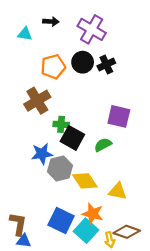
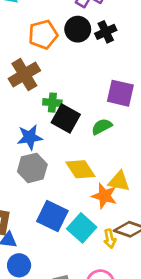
gray hexagon: (60, 168) -> (32, 168), moved
orange star: (93, 214) -> (104, 196), moved

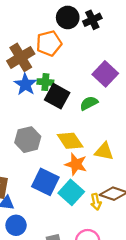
orange pentagon: (43, 35) -> (49, 43), moved
purple square: (120, 93) -> (105, 74), turned 30
blue star: (30, 137) -> (25, 84), moved, turned -30
orange star: (104, 196) -> (76, 164), moved

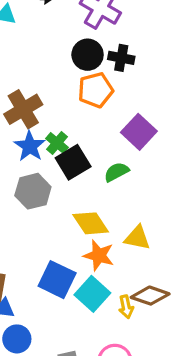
black cross: (92, 20) -> (121, 58), turned 36
orange pentagon: (49, 43) -> (96, 90), moved
green cross: (45, 82) -> (57, 143), turned 35
black square: (57, 96) -> (73, 162), turned 30
gray hexagon: (28, 140) -> (33, 191), moved

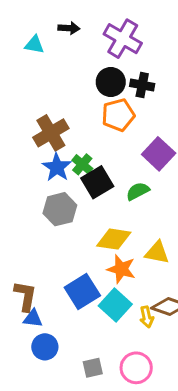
yellow diamond: (91, 223) -> (114, 239), turned -48
blue square: (57, 280) -> (82, 291), turned 32

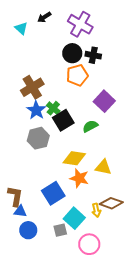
black arrow: (69, 28) -> (44, 17), turned 144
cyan triangle: (34, 45) -> (21, 28), turned 32
cyan square: (115, 305) -> (74, 218), moved
gray square: (93, 368) -> (60, 230), moved

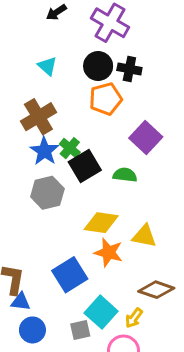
cyan triangle: (21, 28) -> (47, 66), moved
green semicircle: (90, 126) -> (125, 175), turned 35
yellow arrow: (96, 210) -> (134, 318), moved, turned 48

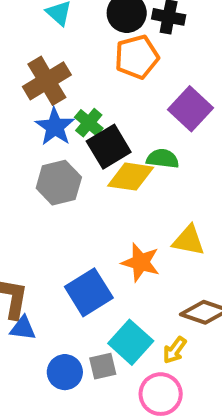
yellow diamond: (101, 223) -> (131, 177), moved
blue circle: (32, 330) -> (65, 372), moved

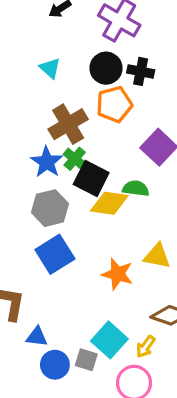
brown cross: (47, 81) -> (68, 124), moved
black square: (109, 147) -> (91, 179), turned -32
blue square: (89, 292) -> (55, 254), moved
blue triangle: (23, 328) -> (37, 337), moved
gray square: (103, 366) -> (86, 360), turned 30

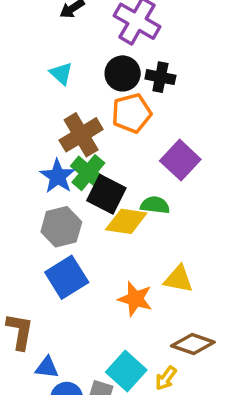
green cross: (75, 159) -> (88, 173), size x1.4

